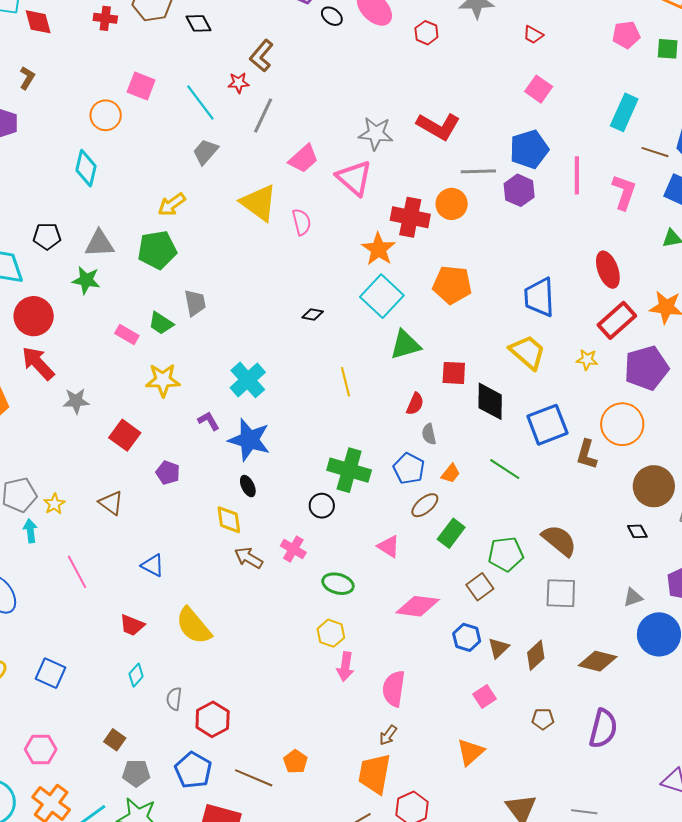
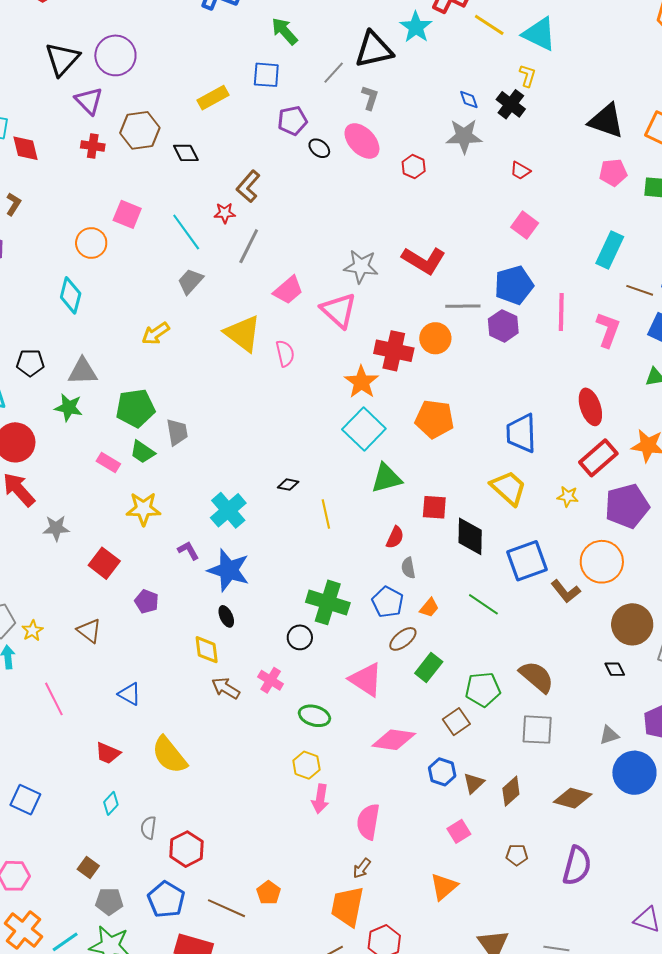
green pentagon: (157, 250) -> (135, 408), moved
black diamond: (313, 314) -> (288, 485), moved
brown L-shape: (587, 454) -> (566, 591), turned -56
pink triangle: (389, 546) -> (366, 680), size x1.5

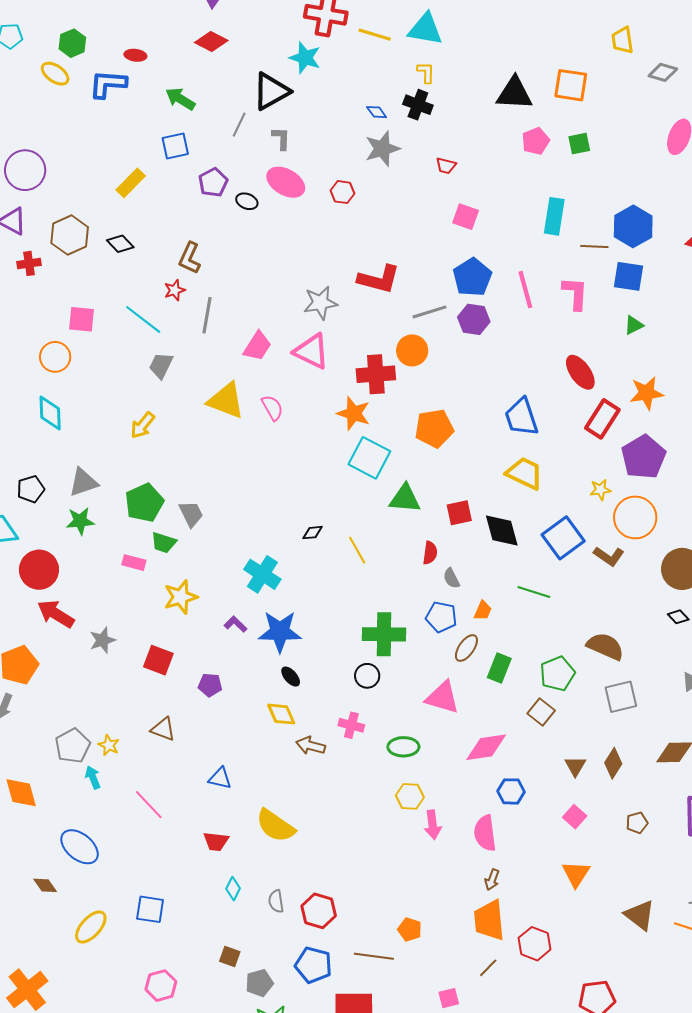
green triangle: (386, 478) -> (405, 499), turned 36
yellow star: (568, 496) -> (600, 490), moved
blue hexagon: (442, 772) -> (511, 791), moved

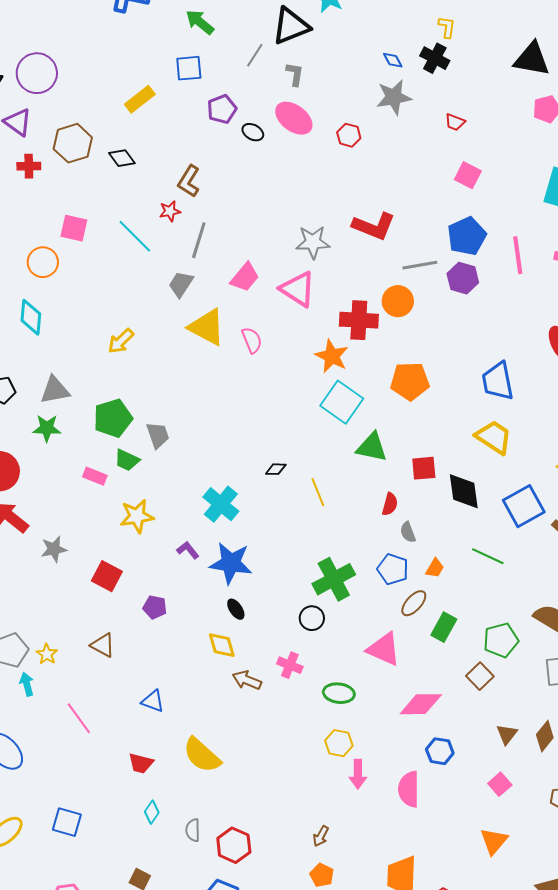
gray trapezoid: (161, 365) -> (181, 284), moved
green cross: (384, 634) -> (334, 579), turned -36
brown arrow: (492, 880) -> (321, 836), moved

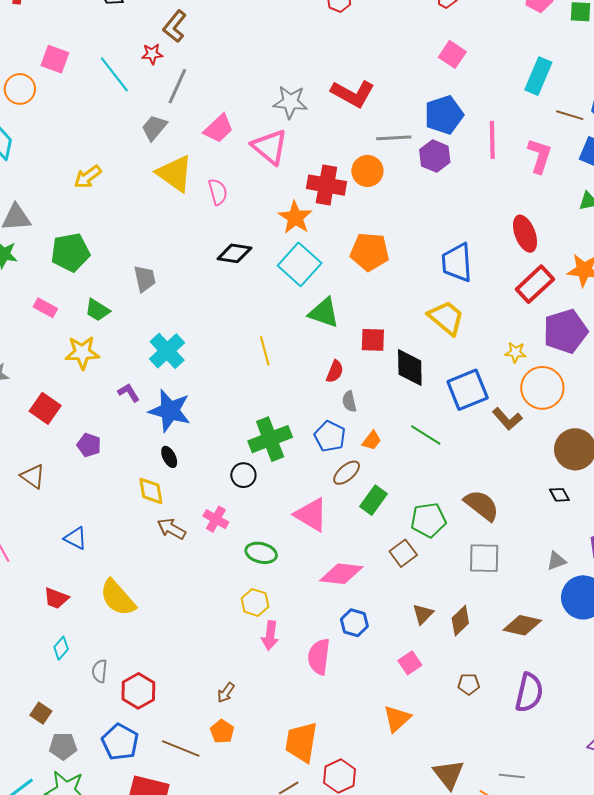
gray trapezoid: (158, 435) -> (145, 279), moved
green trapezoid: (127, 460) -> (98, 310), moved
black diamond: (276, 469) -> (234, 253), moved, size x1.6

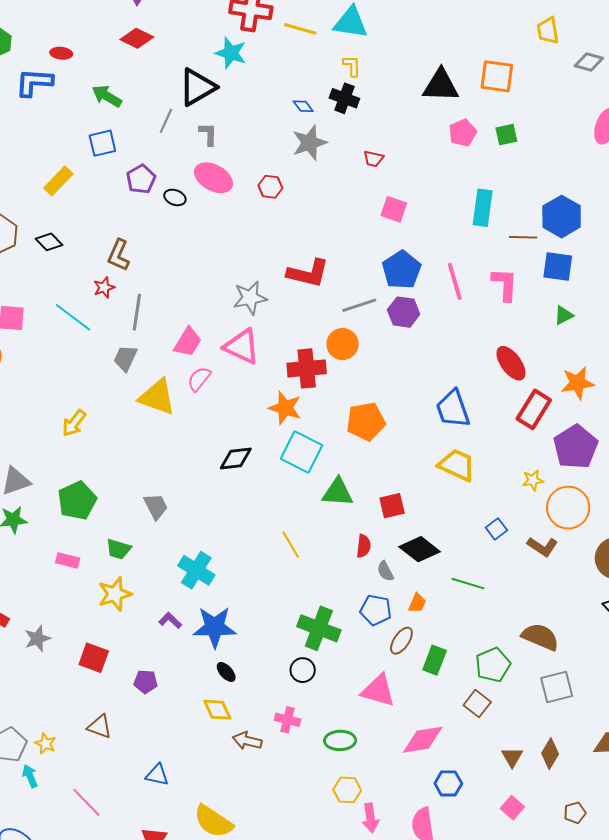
pink semicircle: (218, 192) -> (199, 379), moved, turned -112
black diamond: (410, 368) -> (420, 549), moved, turned -36
blue square: (468, 390) -> (496, 529), size x0.5
green cross: (270, 439) -> (319, 628), turned -33

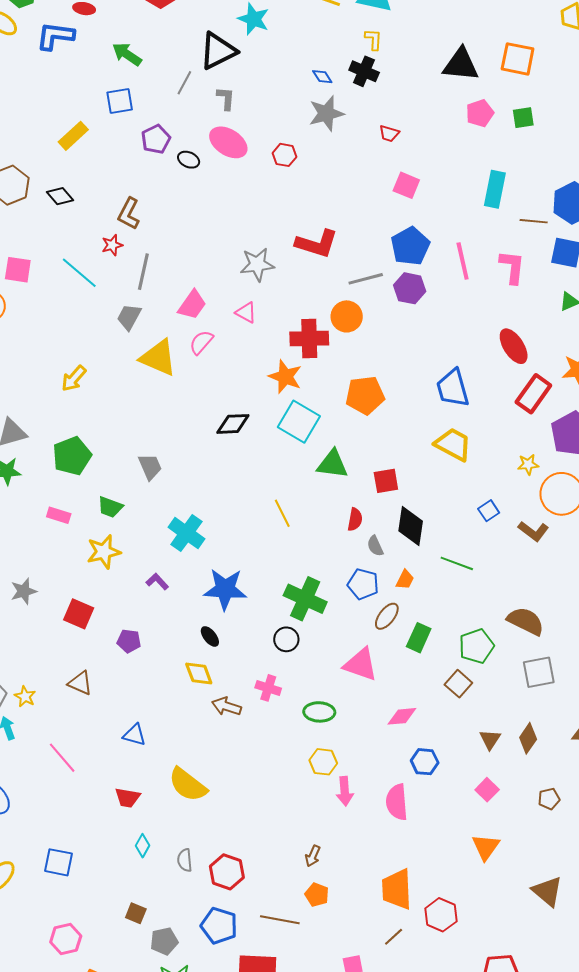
pink triangle: (242, 346) -> (246, 313), size x0.6
black diamond: (420, 549) -> (411, 526), turned 57
blue star: (215, 627) -> (225, 589), moved
pink diamond: (423, 740) -> (402, 716), size x0.7

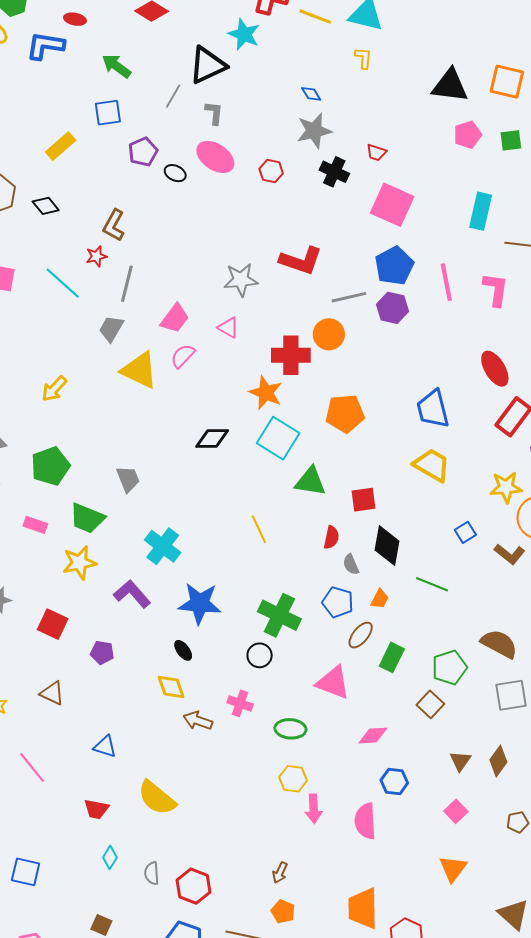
black cross: (364, 71) -> (334, 172), moved
pink square: (406, 185) -> (392, 205), size x1.6
yellow star: (528, 464) -> (506, 487), size x1.5
green trapezoid: (110, 507) -> (87, 518), size x1.4
purple L-shape: (157, 582) -> (132, 594), size x1.6

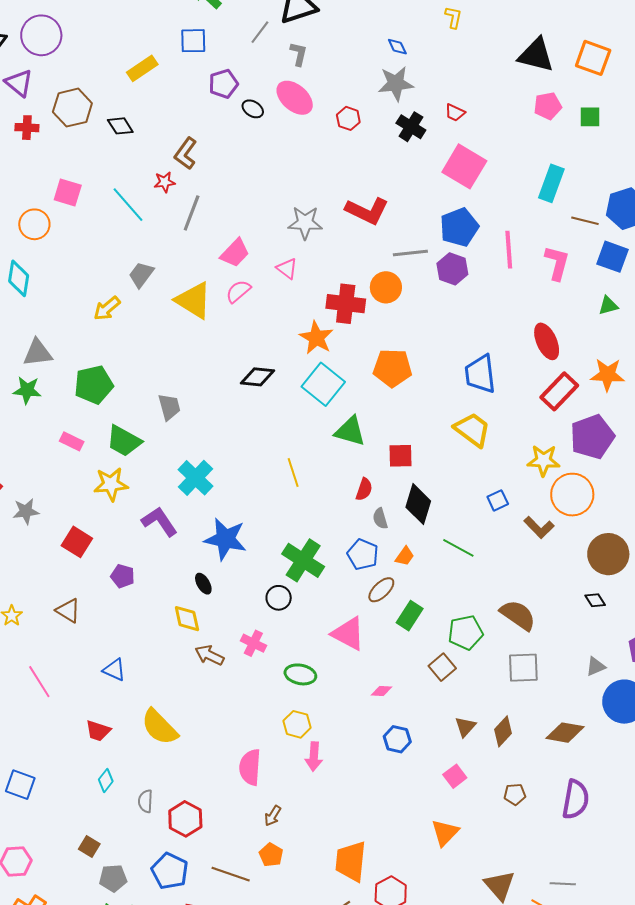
gray trapezoid: (111, 329) -> (141, 275), moved
pink diamond: (373, 736) -> (381, 691), size x0.7
pink semicircle: (365, 821) -> (250, 767), moved

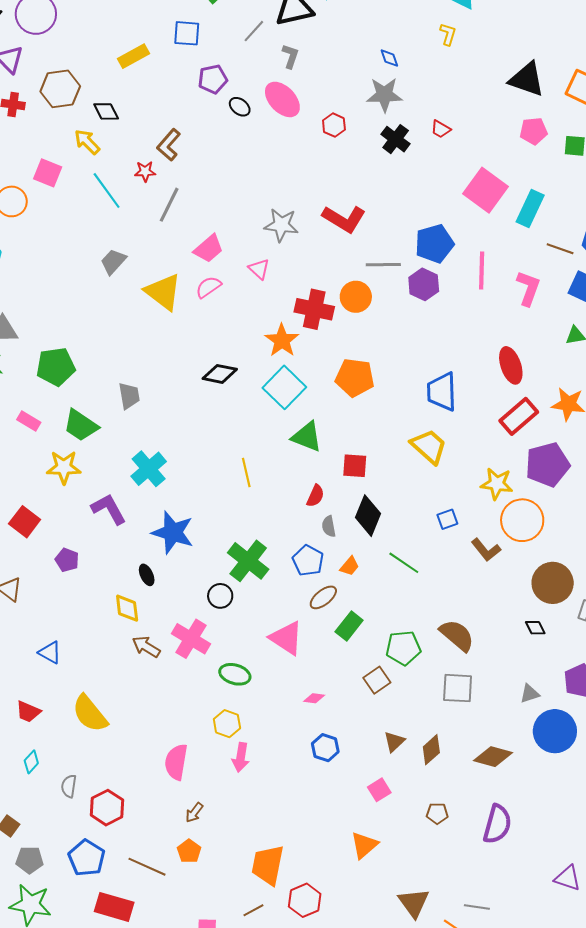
pink square: (464, 166) -> (486, 190), moved
yellow arrow: (107, 308) -> (87, 142), moved, turned 80
pink cross: (253, 643) -> (191, 639), size x1.5

